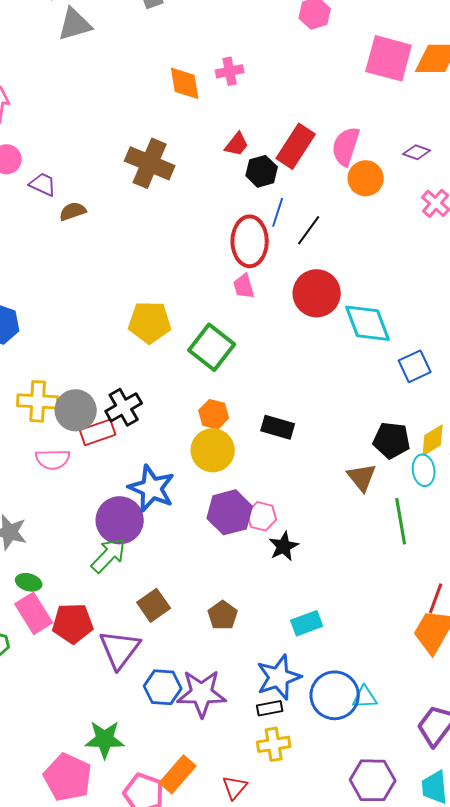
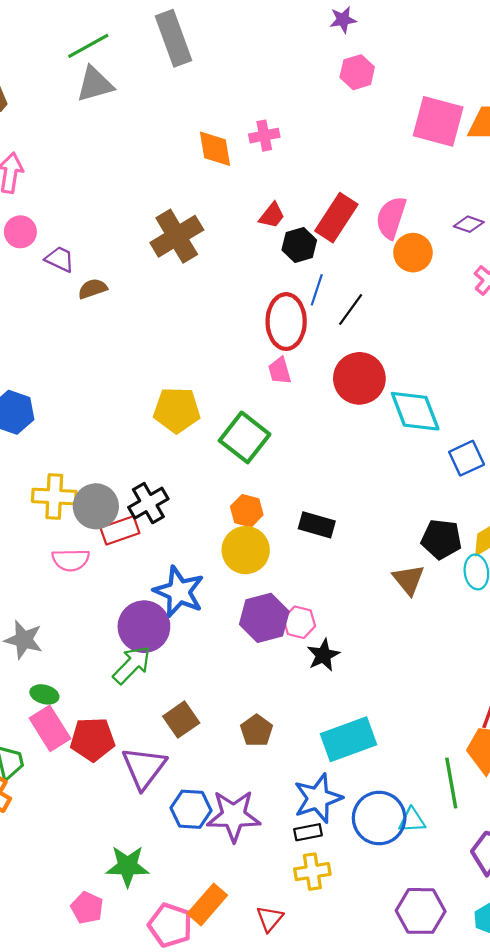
brown cross: (150, 163) -> (177, 236), turned 36
green line: (401, 521) -> (451, 783), moved
cyan rectangle: (307, 623) -> (348, 739), size x1.6
pink pentagon: (68, 777) -> (87, 908), size x0.6

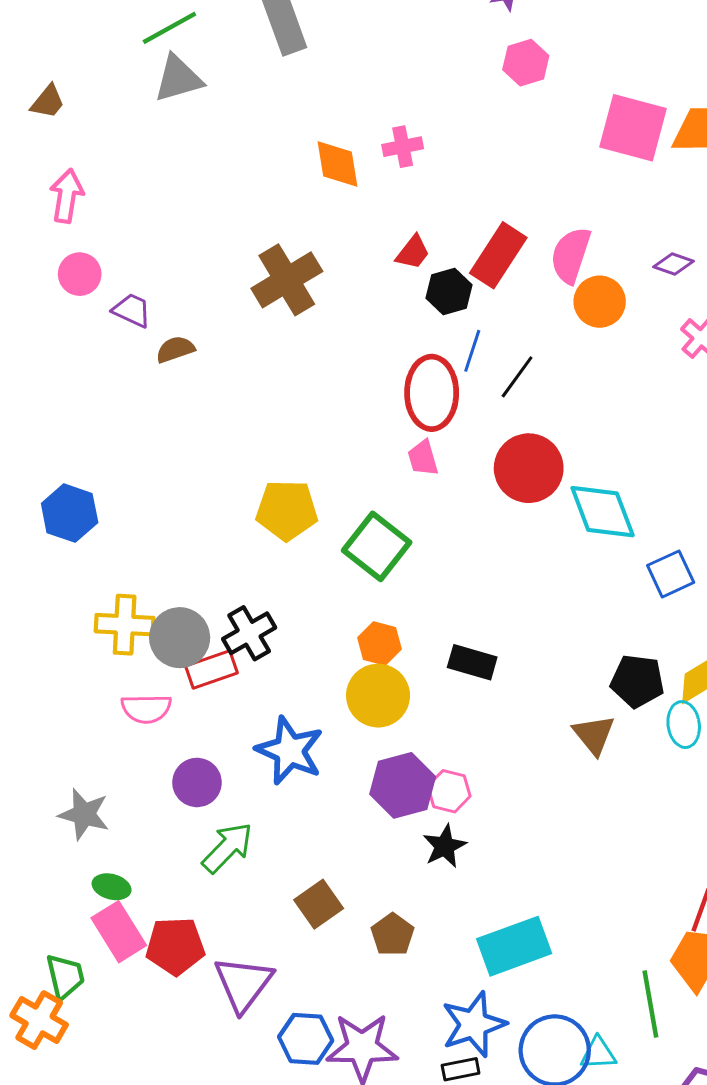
purple circle: (144, 627) -> (197, 782), moved, size x0.7
black star: (323, 655) -> (445, 846), moved
brown square: (181, 720) -> (319, 904), moved

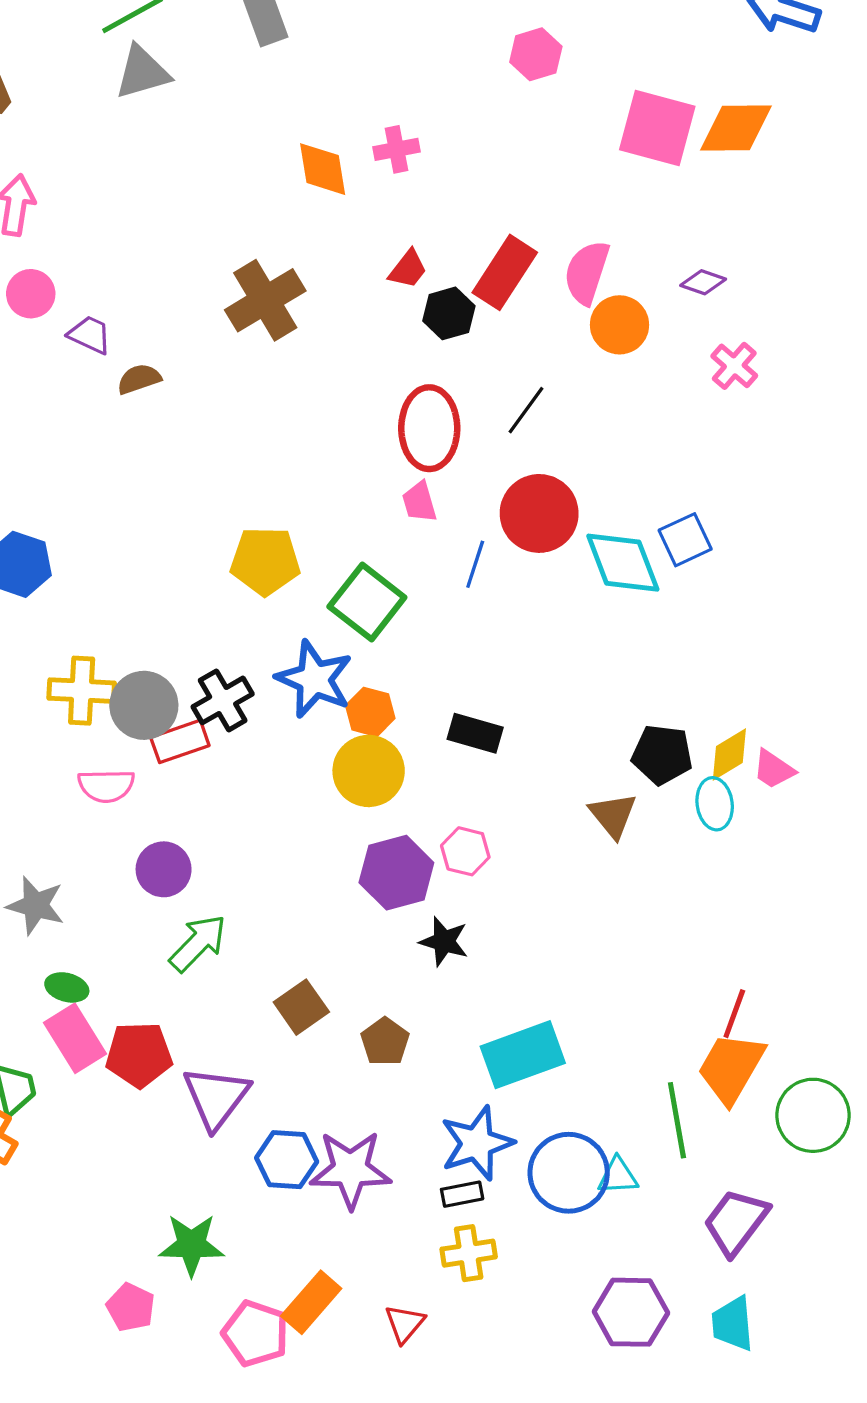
blue line: (472, 351) -> (475, 564), moved
blue square: (671, 574) -> (685, 540), moved
blue star: (290, 751) -> (314, 679), moved
pink hexagon: (449, 791) -> (465, 851), moved
black star: (445, 846) -> (444, 942), turned -30

